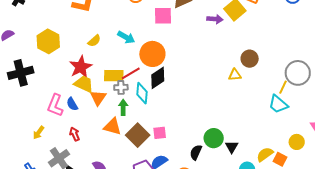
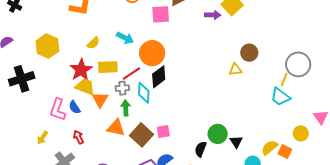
yellow rectangle: (114, 76) -> (108, 67), moved

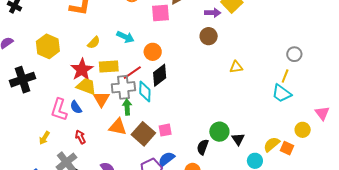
orange circle: (152, 53) -> (153, 52), size x0.7
brown circle: (249, 53) -> (209, 36), moved
gray circle: (298, 64) -> (294, 54), moved, size x0.6
gray cross: (122, 88) -> (123, 87), size x1.6

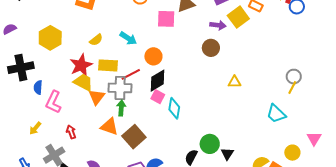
yellow line: (285, 76) -> (292, 87), moved
cyan diamond: (145, 92) -> (174, 108), moved
blue semicircle: (76, 107) -> (38, 87), moved, turned 32
pink square: (165, 130) -> (158, 97), moved, turned 32

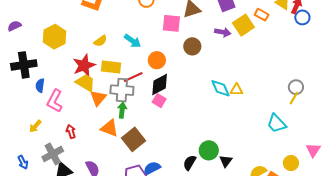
brown circle: (211, 48) -> (192, 46), moved
cyan diamond: (174, 108) -> (221, 88), moved, turned -35

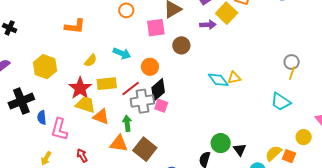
gray cross: (122, 90) -> (142, 101), moved
orange triangle: (98, 98) -> (101, 117), turned -36

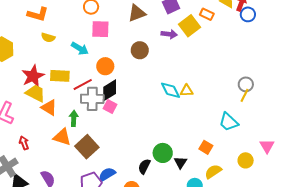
pink square: (156, 28) -> (100, 29), moved
yellow semicircle: (91, 61) -> (48, 38), moved, turned 56
orange square: (289, 156) -> (206, 147), moved

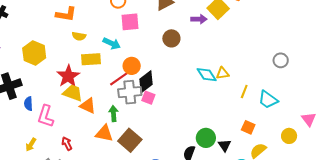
orange circle: (105, 66) -> (132, 66), moved
yellow rectangle: (60, 76) -> (91, 59), moved
yellow line: (244, 95) -> (244, 92), moved

